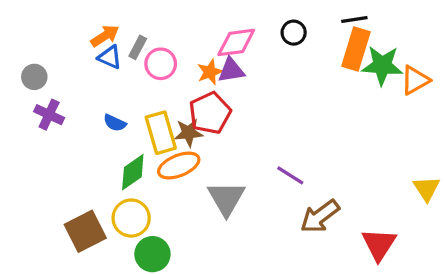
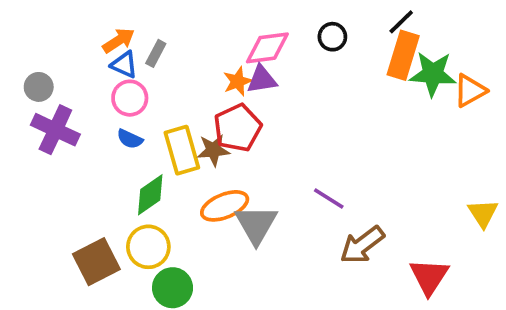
black line: (354, 19) -> (401, 22), turned -35
pink circle: (161, 64) -> (130, 98), moved
purple cross: (49, 115) -> (55, 130), size x1.4
orange ellipse: (179, 166) -> (225, 206), moved

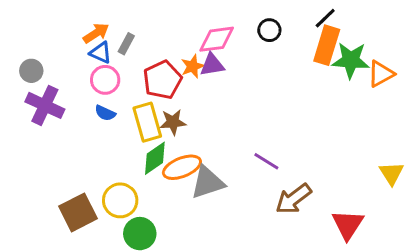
red pentagon: (238, 128) -> (162, 80), moved
green diamond: (150, 195) -> (155, 158), moved
gray triangle: (256, 224) -> (208, 182), turned 42

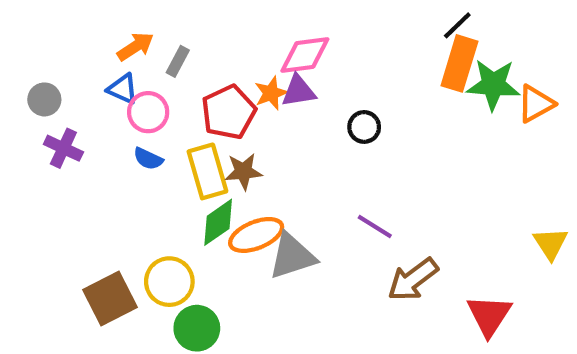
black circle: (269, 30) -> (364, 127), moved
blue triangle: (101, 53) -> (123, 89), moved
purple cross: (45, 105) -> (63, 148), size x0.7

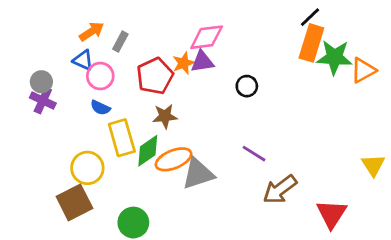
gray circle: (44, 99) -> (41, 82), moved
yellow rectangle: (207, 171) -> (122, 138), moved
yellow circle: (169, 282) -> (87, 168), moved

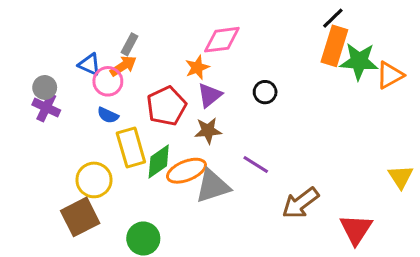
orange arrow: (92, 31) -> (123, 66), moved
purple triangle: (202, 62) -> (210, 95), moved, turned -30
red pentagon: (155, 76) -> (166, 106), moved
brown star: (165, 116) -> (208, 131), moved
purple line: (254, 154) -> (256, 165), moved

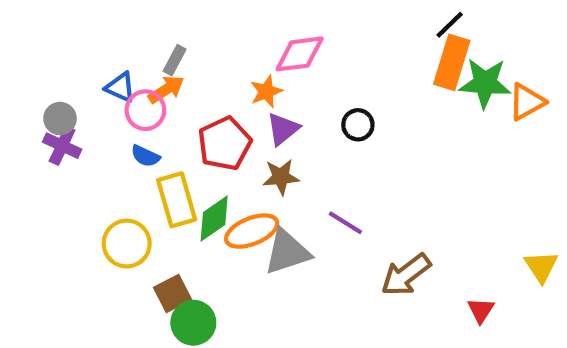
yellow triangle: (401, 177) -> (541, 266), moved
brown square: (80, 217) -> (172, 294), moved, size x0.7
red triangle: (356, 229) -> (481, 310), size x0.6

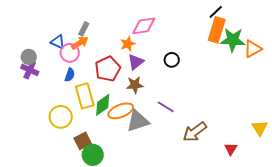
blue semicircle: (145, 156) -> (70, 75), turned -96

